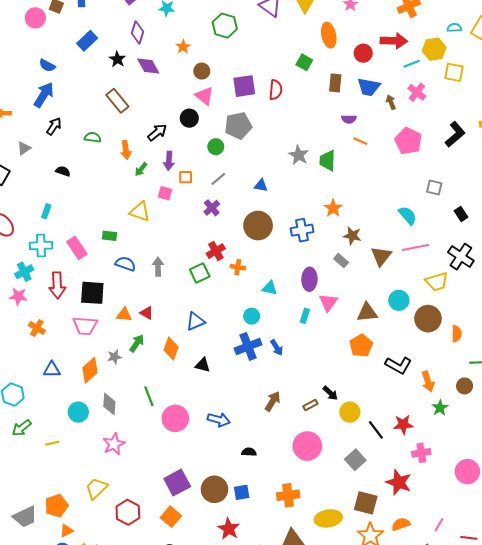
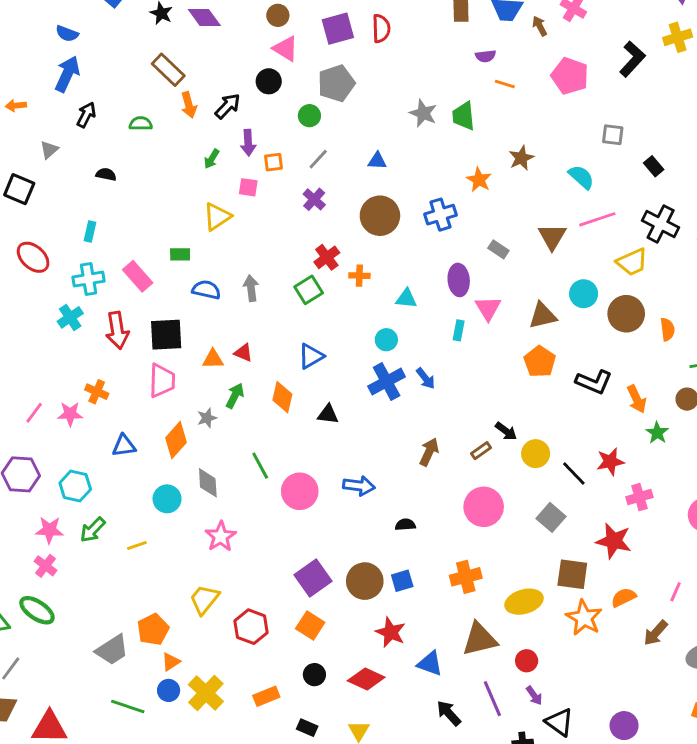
orange arrow: (126, 150) -> (189, 105), moved
yellow triangle: (140, 212) -> (217, 217), turned -45
brown star: (352, 236) -> (521, 158), moved, turned -30
pink star: (18, 296) -> (70, 414), moved
pink trapezoid: (85, 326) -> (162, 381), turned -85

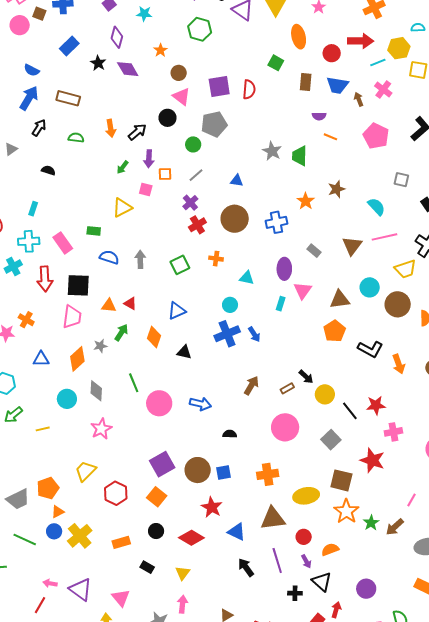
brown rectangle: (168, 70) -> (68, 98), moved, turned -35
red cross: (327, 257) -> (197, 225), moved
green star: (657, 433) -> (371, 523), moved
orange semicircle: (624, 597) -> (330, 549), moved

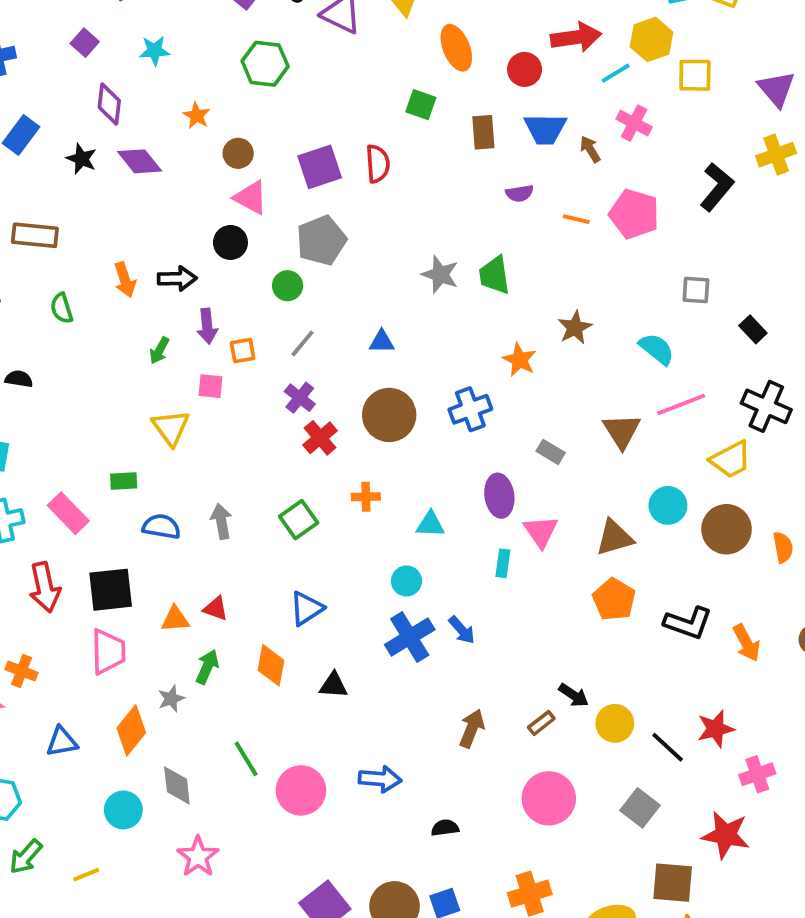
black arrow: (137, 132) -> (177, 279), turned 48
orange line: (330, 137) -> (576, 219), moved
green semicircle: (76, 138) -> (62, 308), turned -105
yellow triangle: (122, 208) -> (171, 428), turned -30

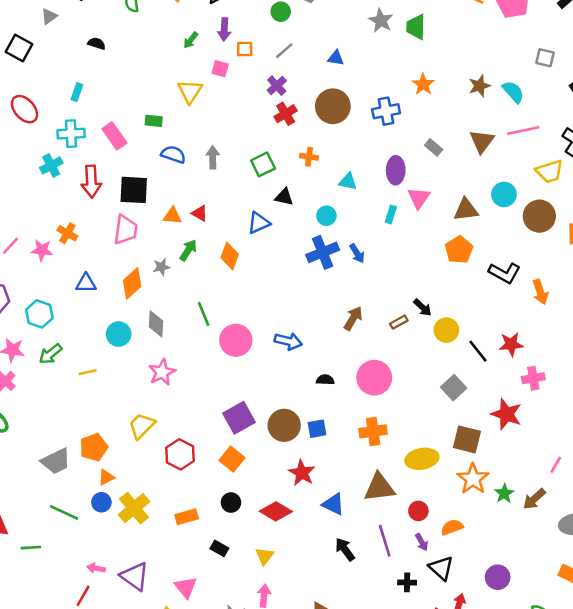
brown star: (575, 328) -> (479, 86), moved
black triangle: (333, 685) -> (284, 197), moved
pink circle: (549, 798) -> (374, 378), moved

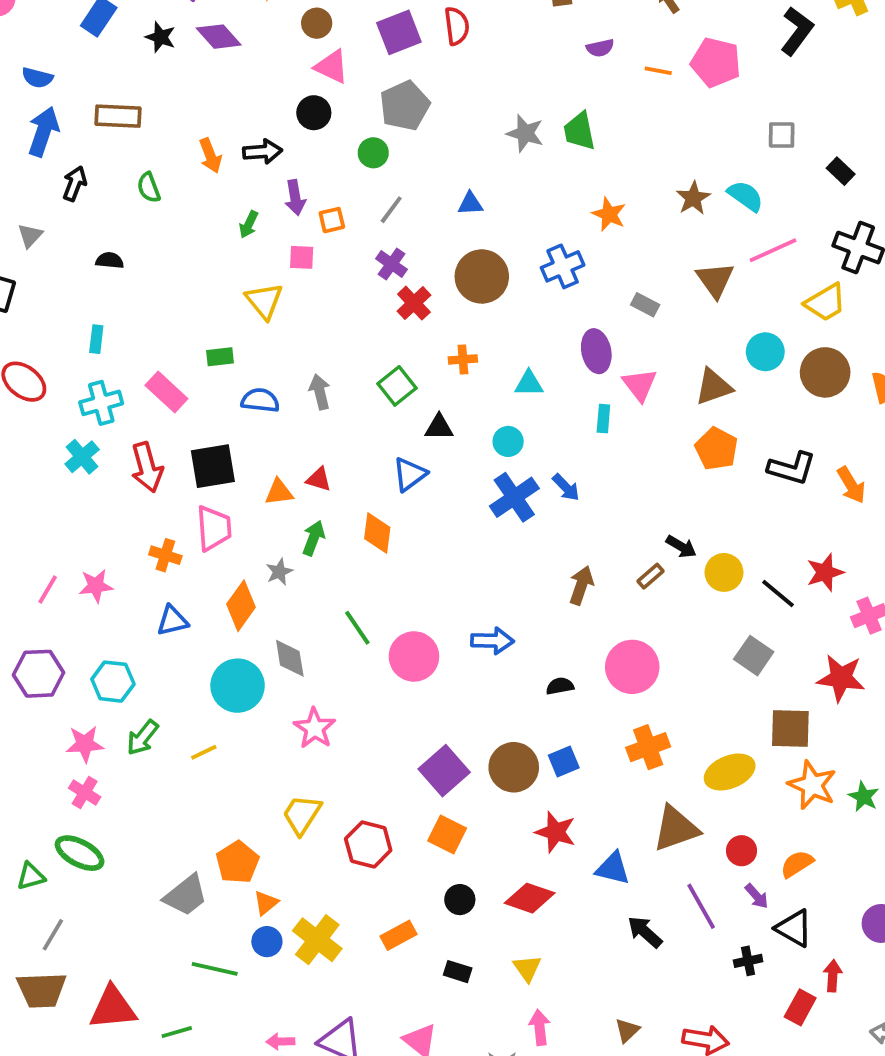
orange cross: (67, 233) -> (165, 555), moved
cyan circle: (119, 334) -> (238, 686), size x1.4

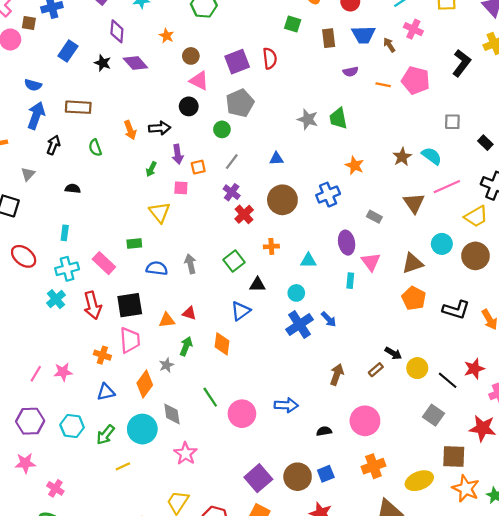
green arrow: (142, 738) -> (105, 435), moved
pink star: (85, 744) -> (25, 463), moved

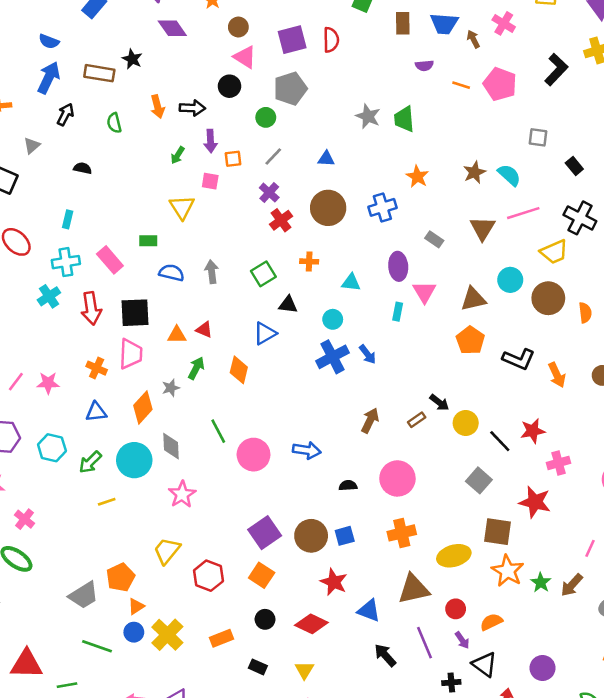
black star: (103, 63) -> (132, 59), moved

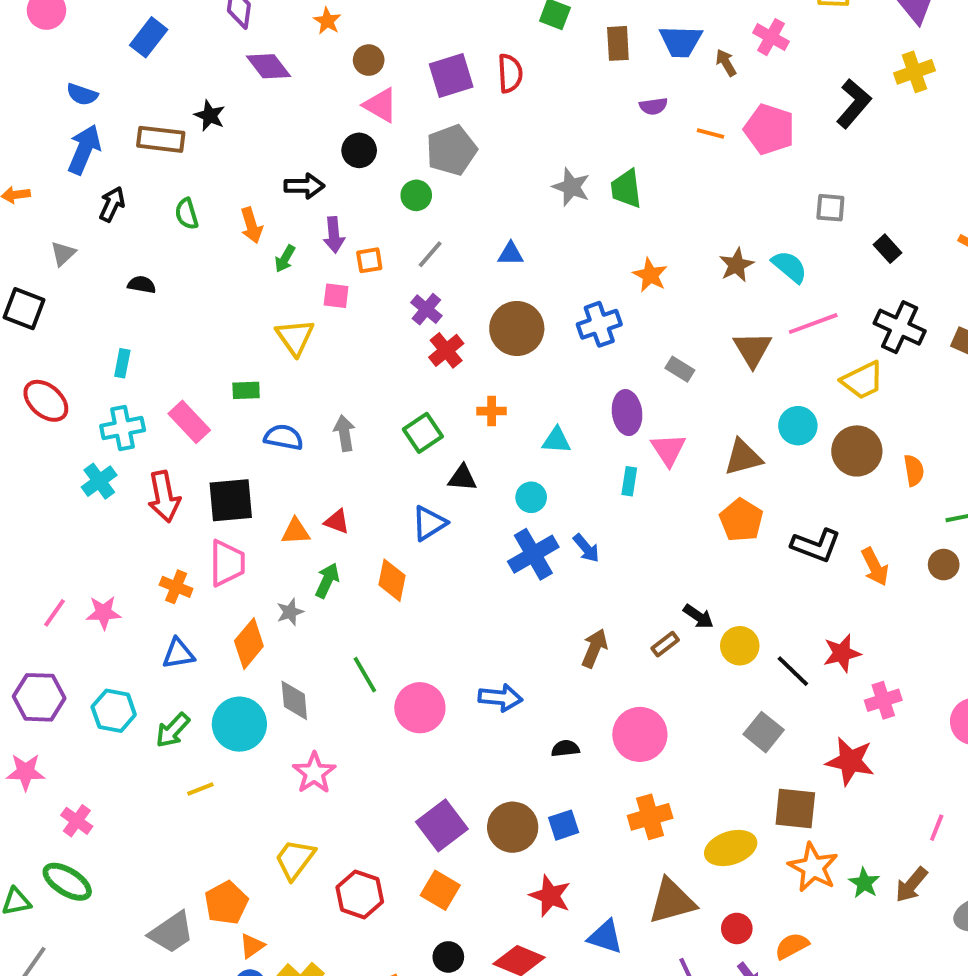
orange arrow: (158, 107) -> (251, 225), moved

